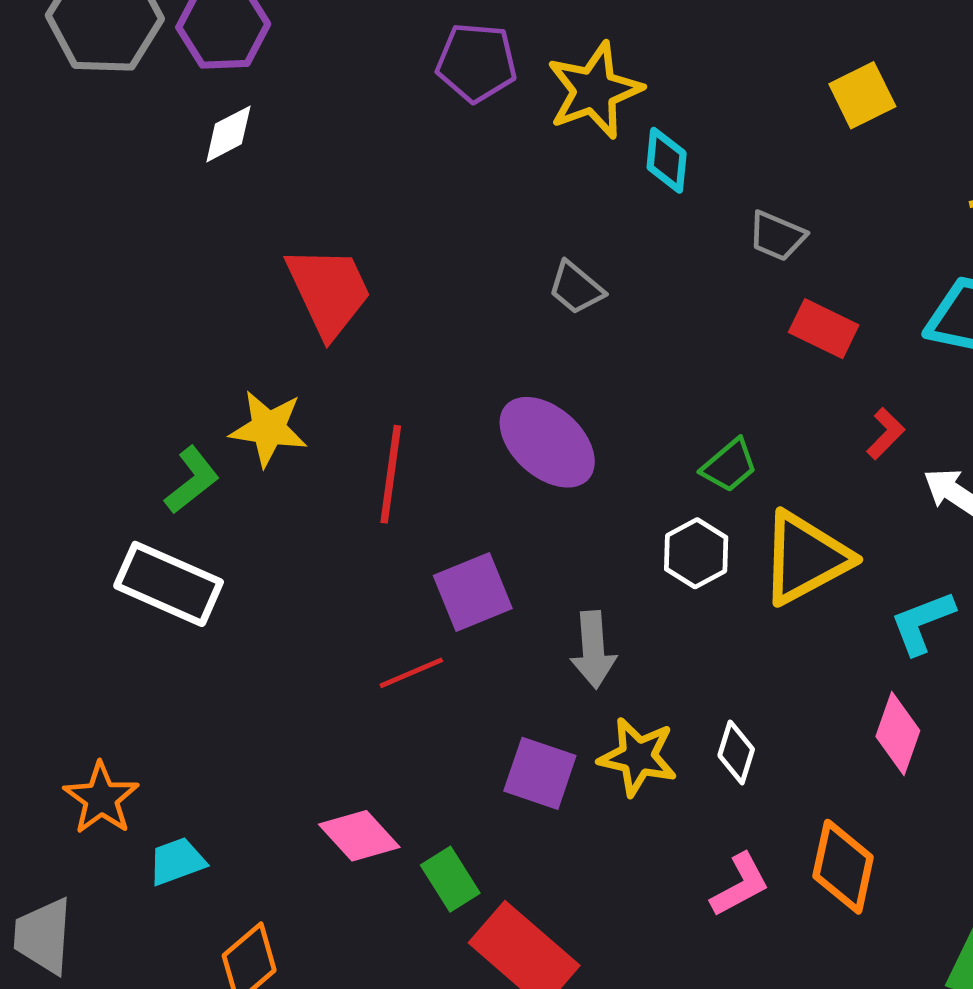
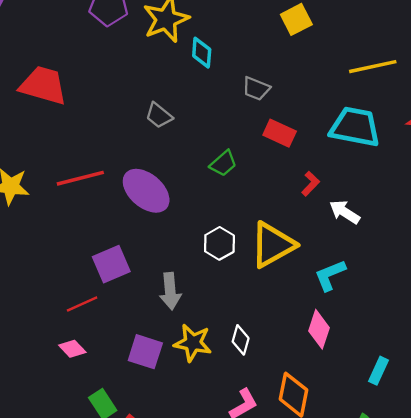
red trapezoid: (329, 291) -> (43, 85), moved, turned -48
green trapezoid: (729, 466) -> (223, 163), moved
red line: (391, 474) -> (80, 178), moved, turned 69
pink diamond: (359, 836) -> (72, 349), moved, size x0.7

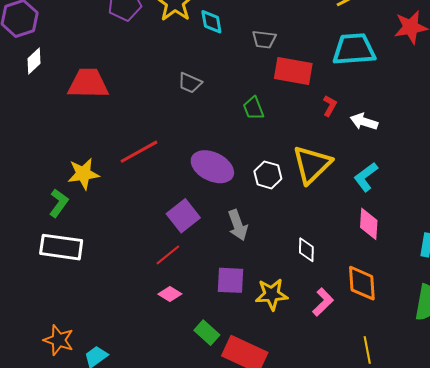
red rectangle: (280, 133) -> (293, 71), size x1.4
green trapezoid: (223, 163) -> (253, 108), turned 125
purple ellipse: (146, 191) -> (212, 167), moved
yellow star: (193, 343) -> (272, 294), moved

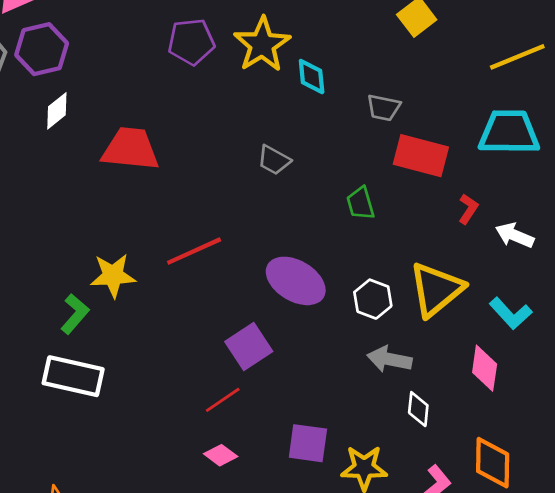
cyan L-shape: (366, 177) -> (511, 313), turned -100
pink diamond: (369, 224) -> (485, 368), moved
gray arrow: (238, 225) -> (389, 359), moved, turned 116

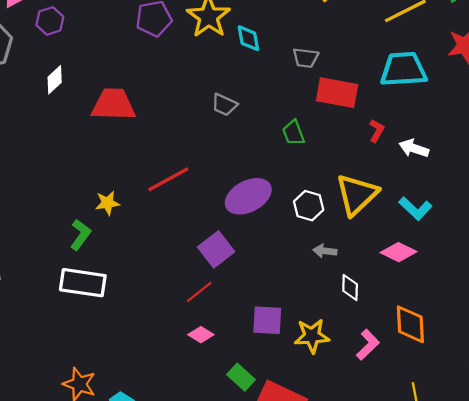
purple hexagon: (42, 49) -> (50, 21), moved, size x0.7
yellow star: (113, 276) -> (107, 203), size x0.7
purple ellipse: (296, 281) -> (248, 196), turned -54
gray arrow: (389, 359) -> (325, 251), size x0.7
pink diamond: (485, 368) -> (399, 252), turned -68

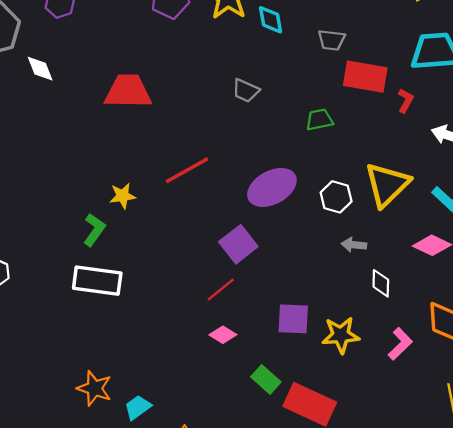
white diamond: (55, 80) -> (40, 69), moved, turned -68
red L-shape: (377, 131) -> (406, 101), moved
green trapezoid: (293, 133) -> (319, 120), turned 100

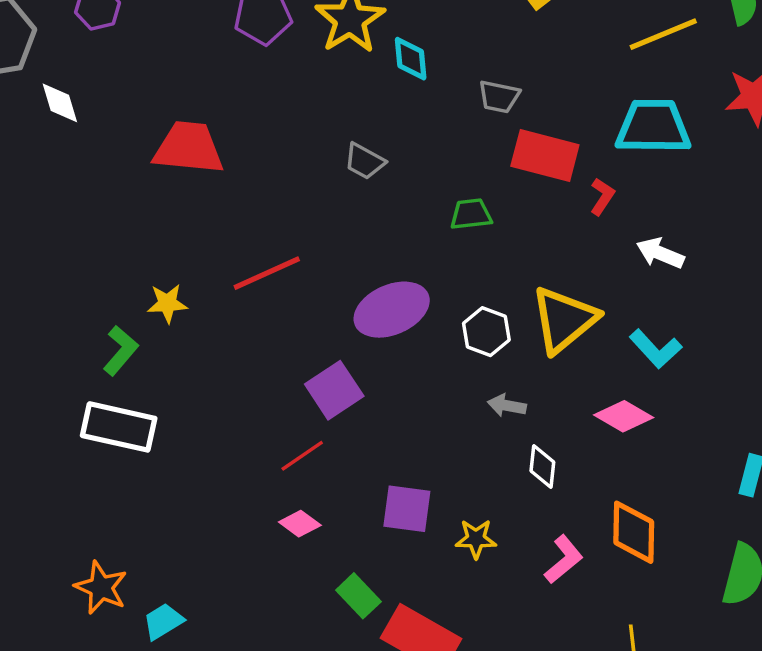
yellow star: (341, 335) -> (476, 539), size x0.7

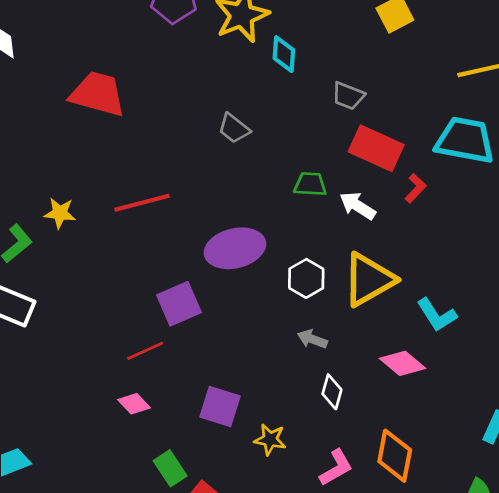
white arrow: (660, 253) -> (358, 206), moved

